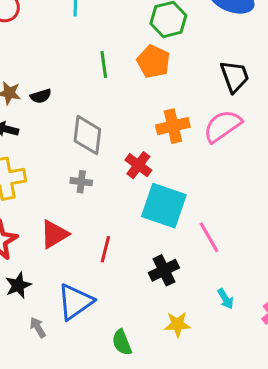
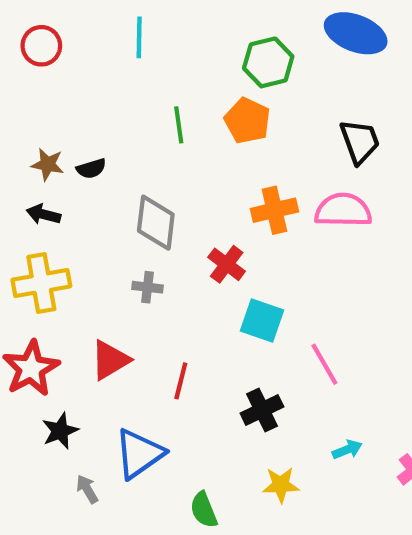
pink semicircle: (222, 126) -> (343, 210), turned 36
cyan square: (164, 206) -> (262, 320), size x0.7
cyan arrow: (226, 299) -> (347, 450), turned -80

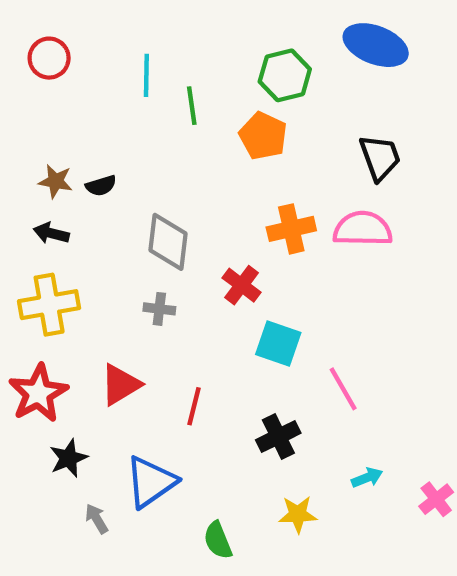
cyan line: (139, 37) -> (146, 75), moved
green line: (179, 125) -> (192, 106), moved

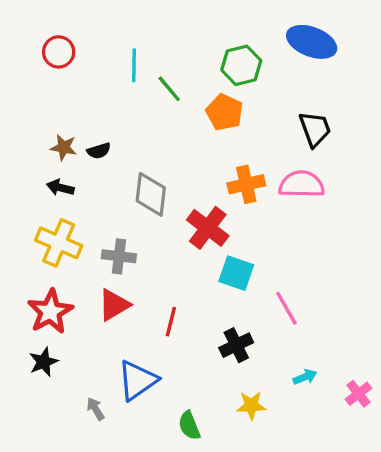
green line: (192, 106) -> (169, 89), turned -32
red cross: (242, 285) -> (208, 228), size x1.4
yellow cross: (49, 305) -> (59, 243), turned 33
gray cross: (159, 309) -> (119, 256), moved, size x1.4
black star: (69, 458) -> (44, 362), moved

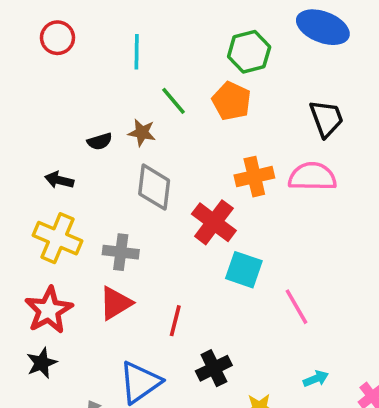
green line: (169, 89) -> (173, 101), moved
brown star: (64, 147) -> (142, 133), moved
black cross: (236, 345) -> (214, 368), moved

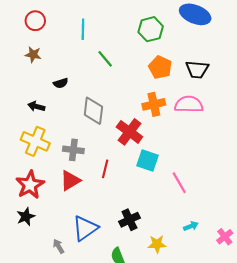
orange pentagon: (231, 101) -> (160, 67), moved
black trapezoid: (326, 119) -> (197, 69), turned 115
brown star: (142, 133) -> (33, 55), moved
red line: (175, 321) -> (105, 169), moved

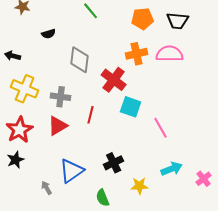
orange pentagon: (160, 67) -> (143, 19), turned -30
black arrow: (36, 106) -> (13, 56), moved
cyan arrow: (191, 226) -> (172, 169), size x1.5

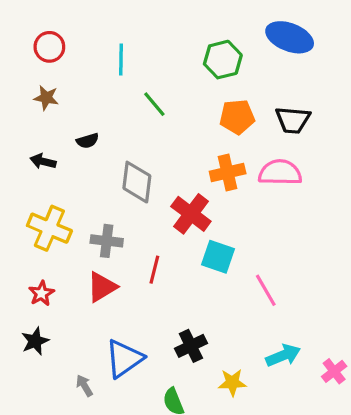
black arrow: (13, 56) -> (43, 161), moved
red star: (20, 130) -> (41, 293), size x0.6

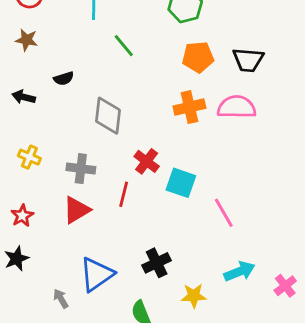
red cross: (191, 214) -> (147, 161), moved, size x0.7
yellow cross: (49, 228) -> (29, 157), size x0.6

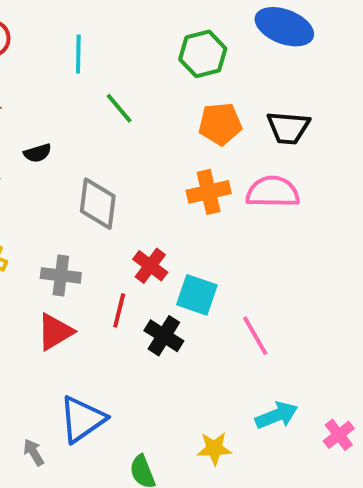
black cross: (157, 263) -> (164, 336), moved, turned -32

